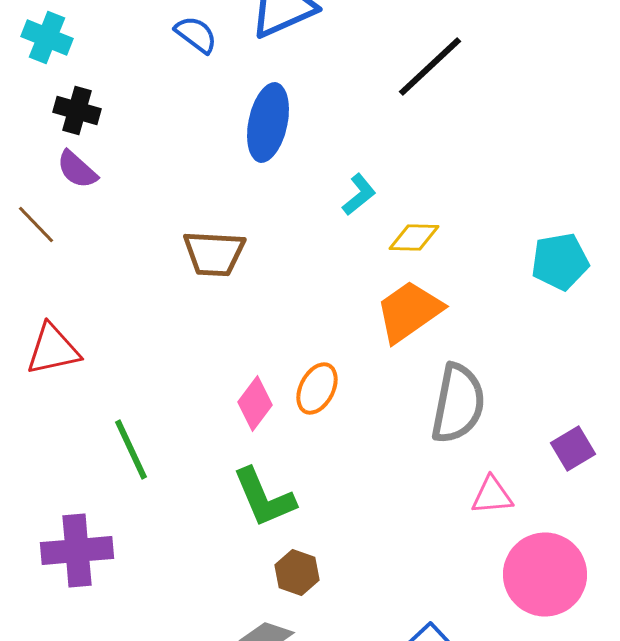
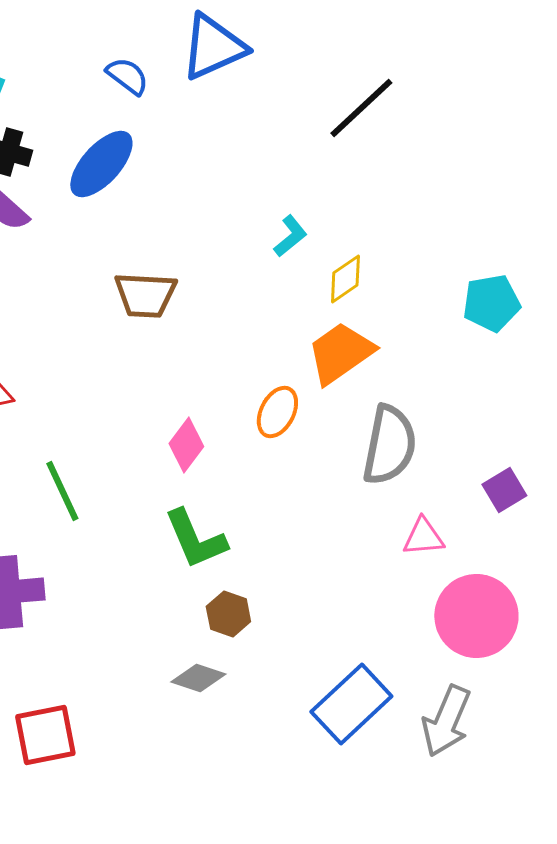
blue ellipse: (268, 122) -> (101, 164), moved, turned 30
yellow diamond: (414, 238) -> (345, 279), turned -36
orange ellipse: (317, 388) -> (277, 412), moved

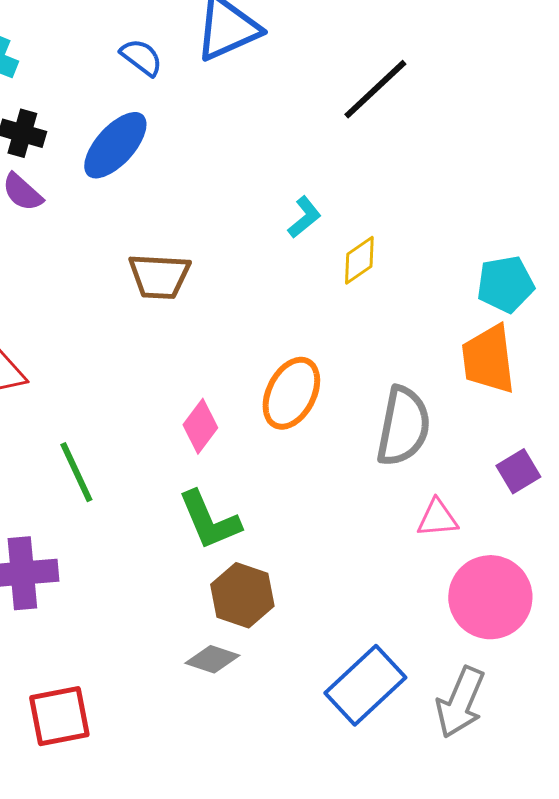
orange trapezoid: (340, 353) -> (488, 359), moved, turned -62
orange ellipse: (277, 412) -> (291, 393), size x1.4
brown hexagon: (228, 614) -> (242, 595), size x1.4

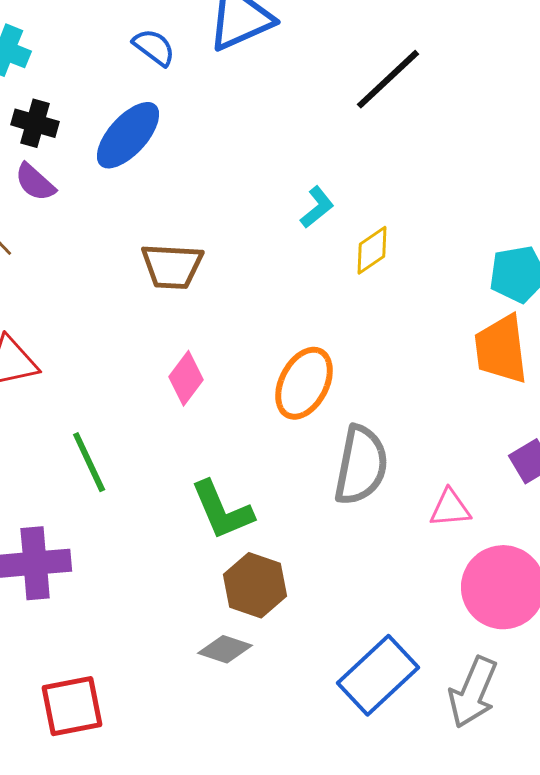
pink diamond: (200, 426) -> (186, 378), moved
gray semicircle: (403, 426) -> (361, 465), moved

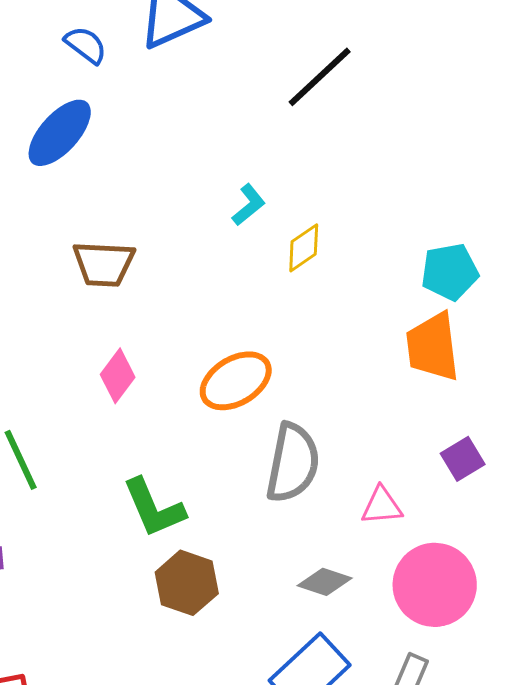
orange ellipse: (304, 383) -> (236, 381), turned 32
gray diamond: (225, 649) -> (325, 582), moved

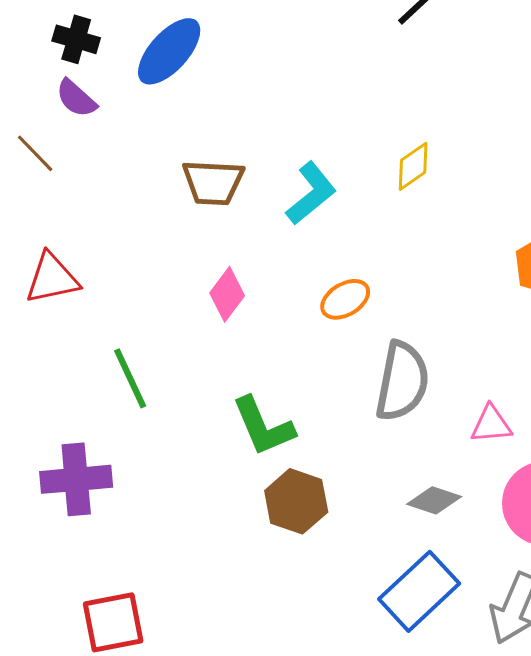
cyan L-shape: (249, 205) -> (311, 193), moved, size x1.5
orange ellipse: (236, 381) -> (345, 299), size x0.7

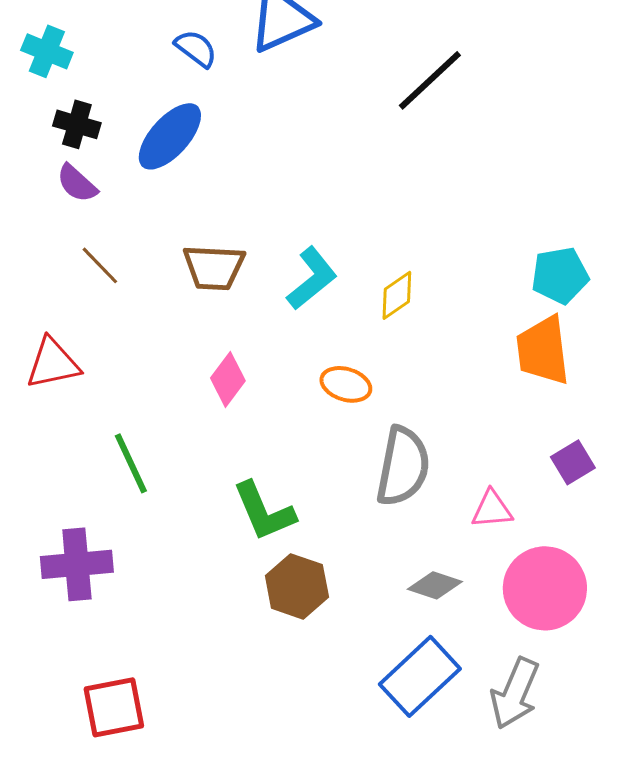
brown line: (35, 153) -> (100, 265), moved
yellow diamond: (413, 166) -> (397, 295), moved
orange ellipse: (345, 299) -> (346, 384), turned 48

